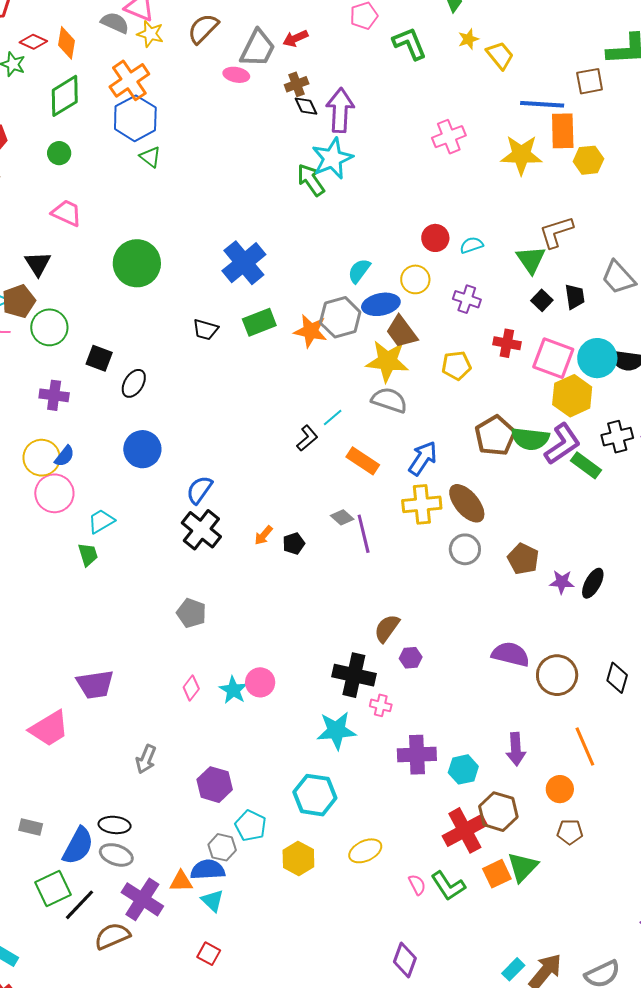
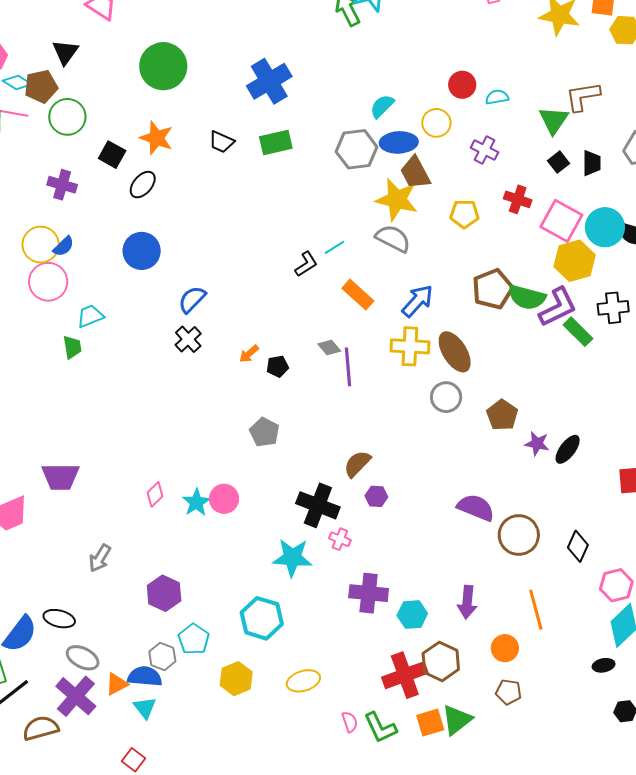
orange star: (311, 331) -> (156, 138), moved
black cross: (201, 530) -> (188, 339), size x0.7
gray pentagon: (191, 613) -> (264, 432), moved
gray ellipse: (116, 855) -> (83, 658), moved
orange triangle: (181, 881) -> (117, 684), turned -35

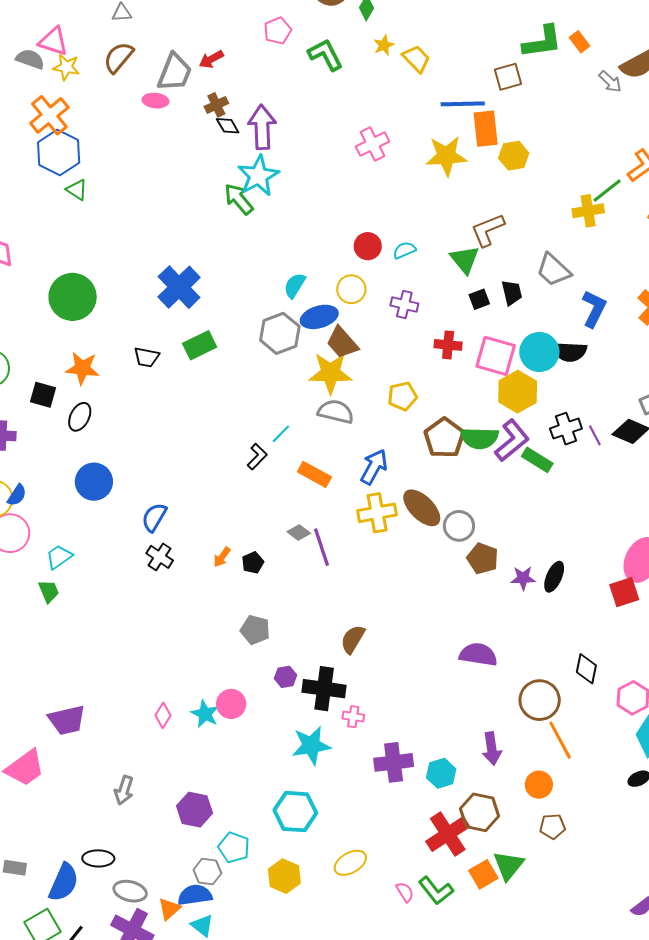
black square: (559, 162) -> (479, 299), turned 30
yellow pentagon: (464, 214) -> (402, 396), moved
gray circle: (446, 397) -> (459, 526), moved
purple hexagon: (376, 496) -> (285, 677), moved
brown circle: (519, 535) -> (540, 700), moved

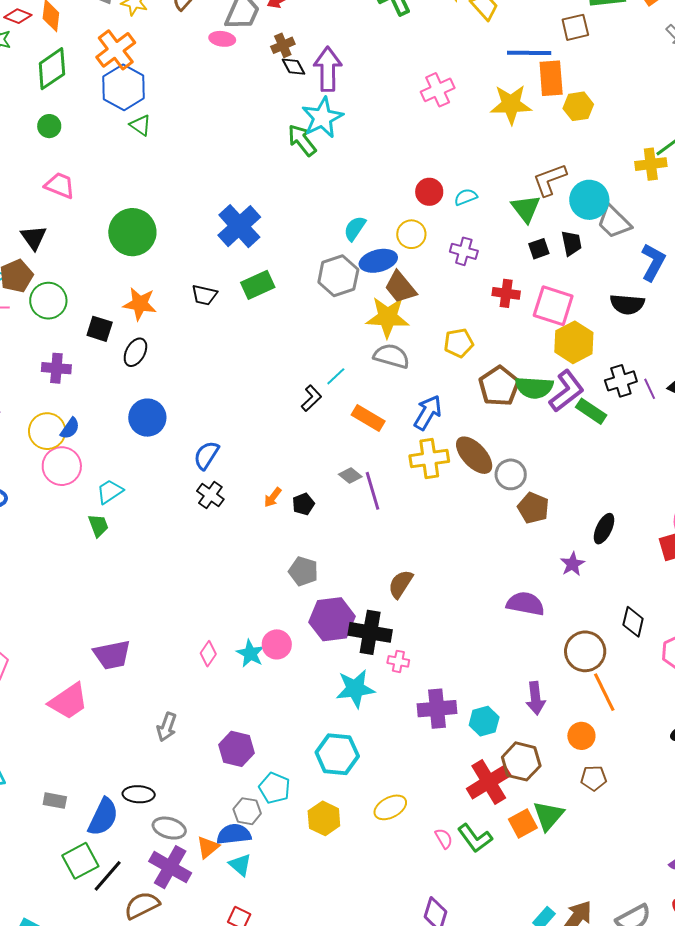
cyan circle: (539, 352) -> (589, 200), moved
purple star: (523, 578) -> (573, 564), moved, turned -30
purple hexagon: (285, 677) -> (332, 619), size x2.0

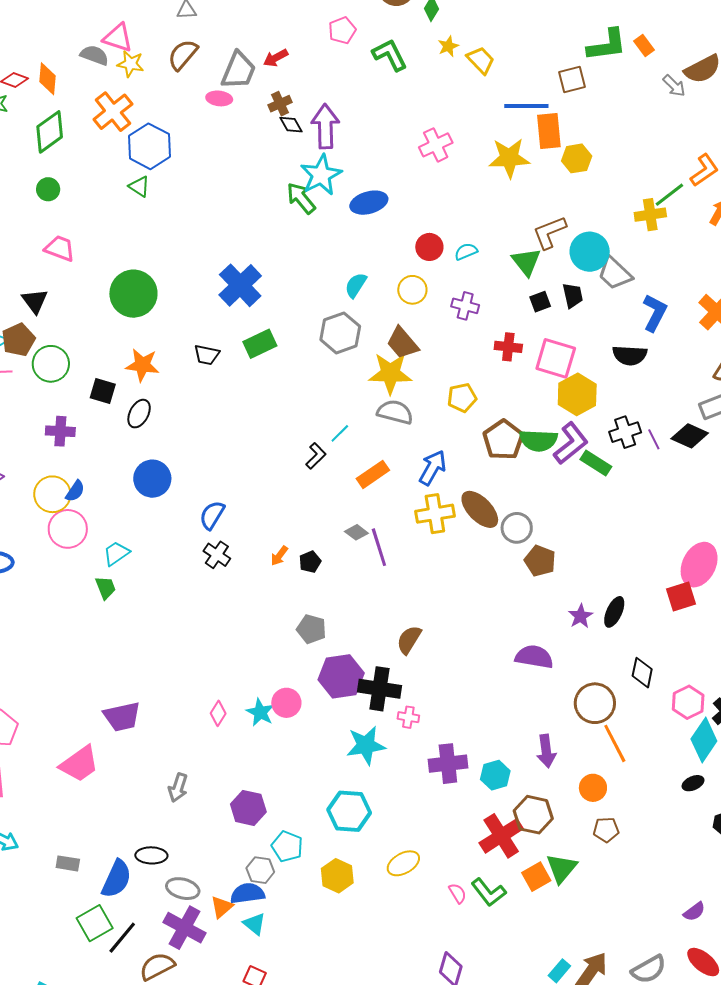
blue hexagon: (124, 87) -> (149, 146), moved
blue ellipse: (378, 261) -> (369, 203), moved
orange rectangle: (368, 418) -> (373, 474), turned -64
black ellipse: (604, 529) -> (614, 612), moved

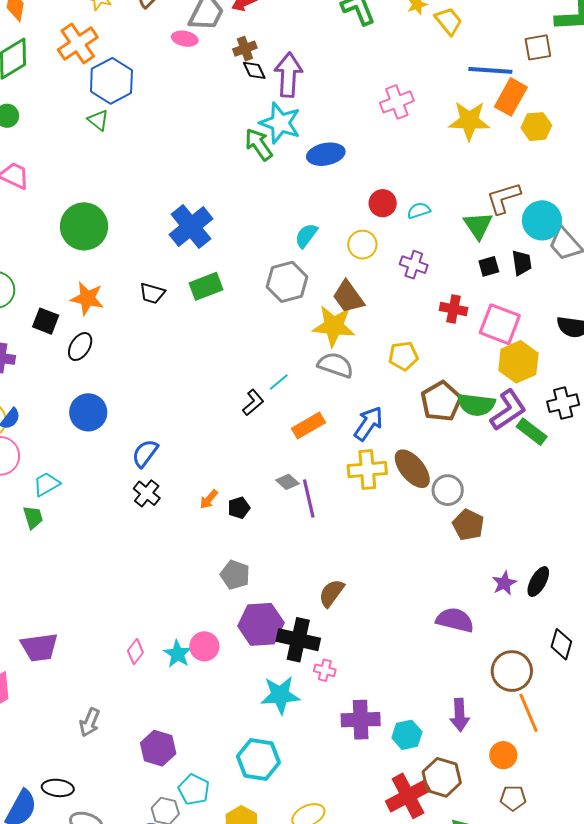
orange rectangle: (549, 131) -> (511, 97), turned 30
cyan star: (321, 175) -> (280, 123), turned -30

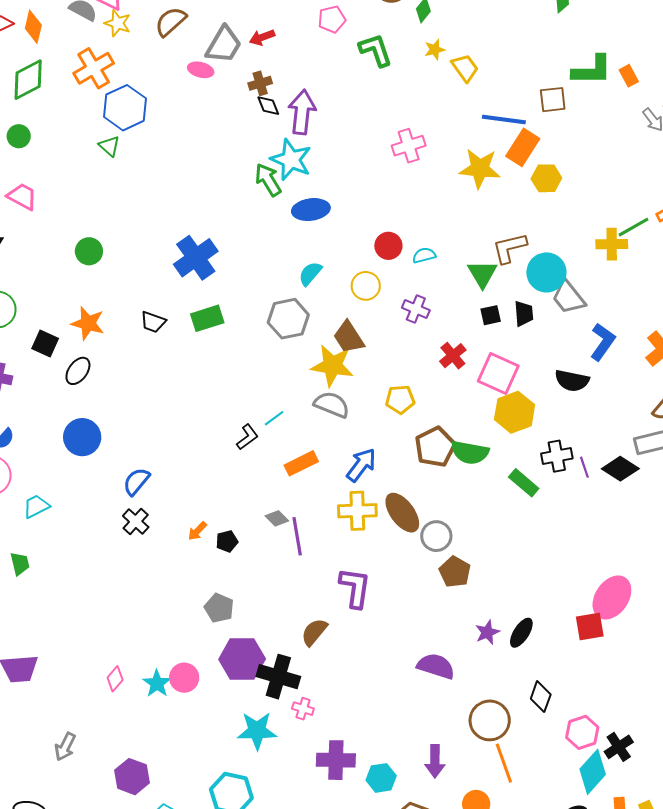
blue ellipse: (326, 154) -> (311, 210), moved
green circle: (84, 226) -> (89, 251), size x0.6
red cross: (453, 309) -> (453, 356), turned 36
purple L-shape: (508, 410) -> (355, 588), moved, turned -51
green trapezoid: (33, 517) -> (20, 564), moved

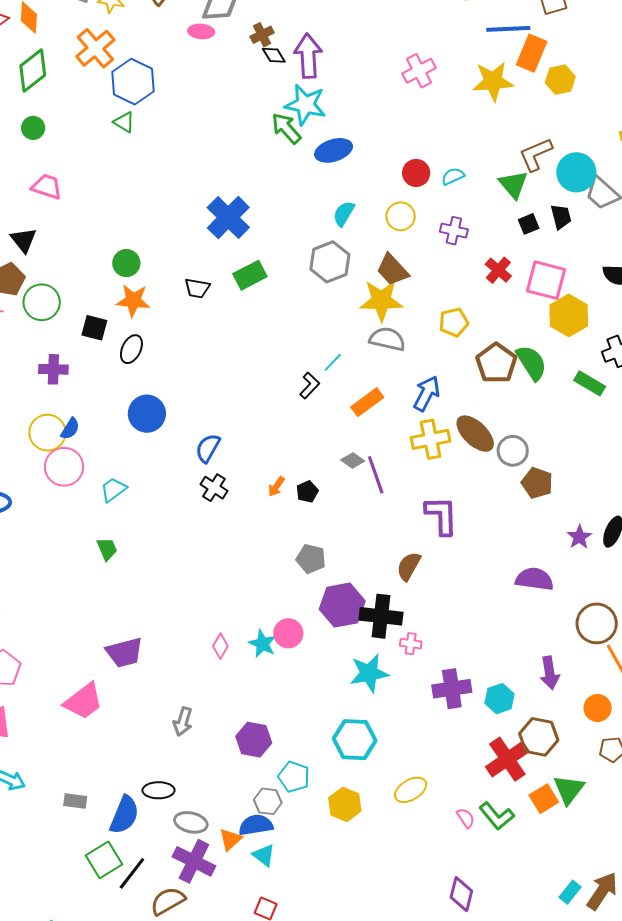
green circle: (89, 251) -> (126, 263), moved
green semicircle: (470, 452) -> (532, 363), turned -123

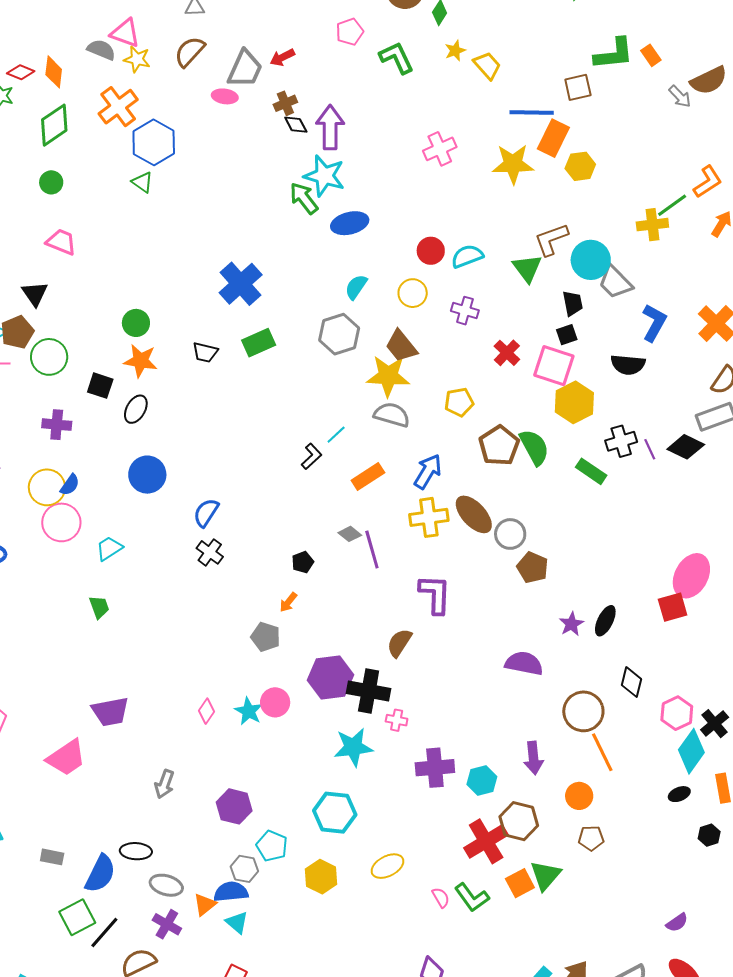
cyan semicircle: (453, 176) -> (467, 256), size x1.4
black square: (529, 224) -> (567, 335), moved
orange arrow: (276, 487) -> (288, 602), moved
gray pentagon: (311, 559) -> (266, 637), moved
purple cross: (194, 861) -> (167, 924), size x0.7

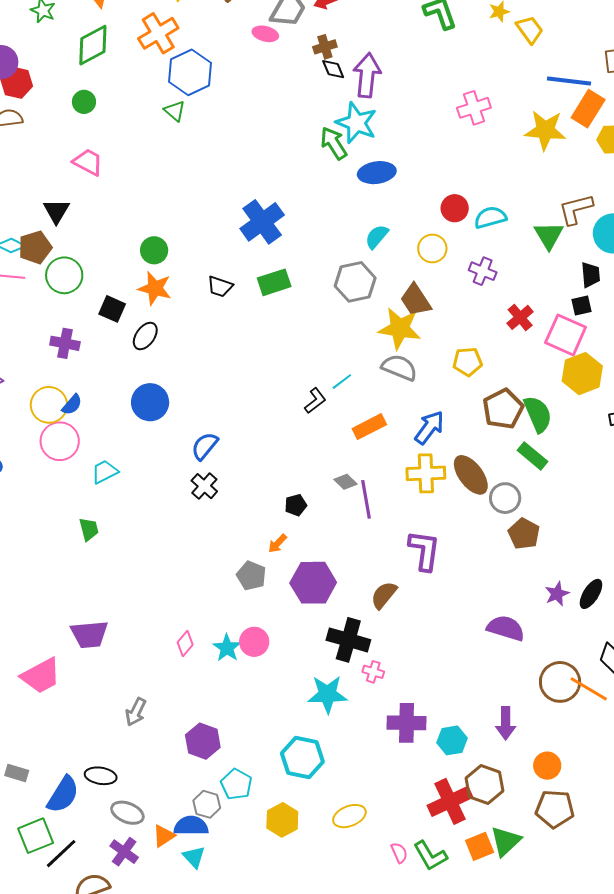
green rectangle: (591, 471) -> (532, 456), moved
purple hexagon: (331, 678) -> (313, 583), moved
orange line: (602, 752) -> (589, 689), moved, turned -39
brown pentagon: (591, 838) -> (555, 809), size x1.5

